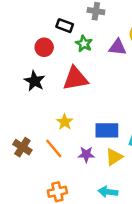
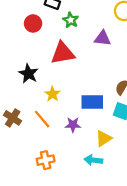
purple triangle: (118, 47) -> (102, 38), moved
black star: (35, 81) -> (28, 74), moved
yellow triangle: (114, 157) -> (104, 138), moved

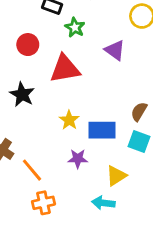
red circle: (33, 23) -> (28, 45), moved
purple triangle: (102, 38) -> (115, 50), turned 30
yellow star: (52, 94) -> (69, 120), moved
orange line: (42, 119) -> (32, 170), moved

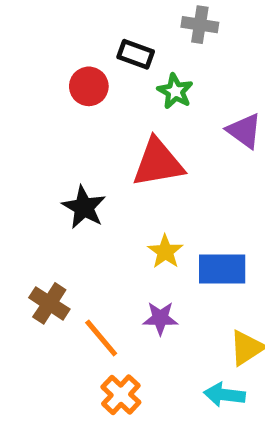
red circle: (28, 45) -> (89, 86), moved
purple star: (78, 159) -> (160, 318), moved
orange cross: (43, 203) -> (121, 395), turned -35

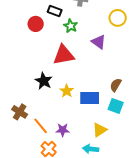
black star: (84, 207) -> (44, 81), moved
purple star: (160, 318) -> (63, 130), moved

